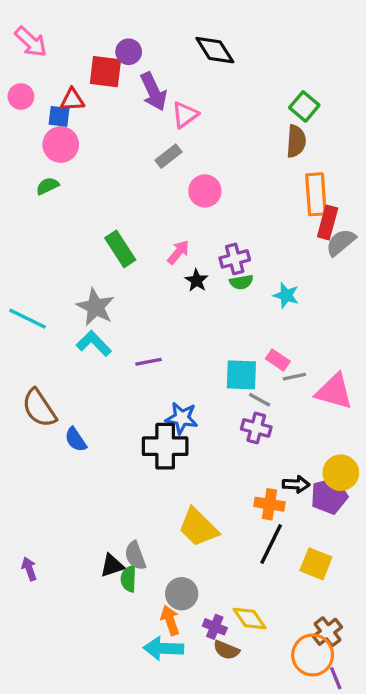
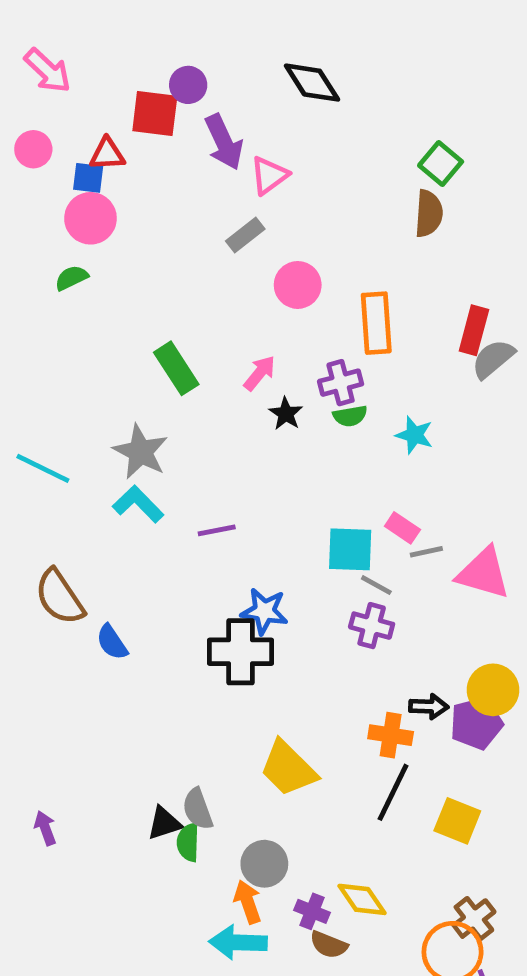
orange rectangle: (316, 194) -> (376, 323), moved

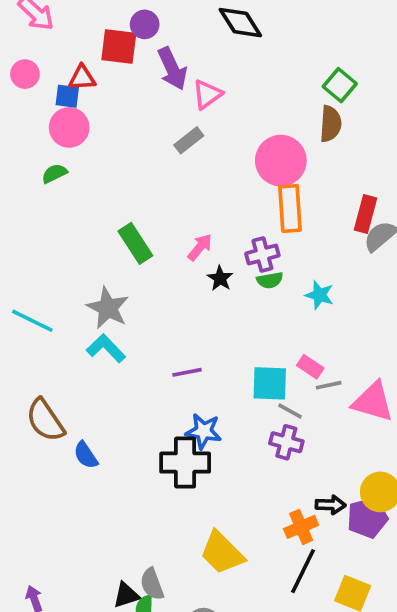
pink circle: (298, 285) -> (281, 161), moved, size x1.4
purple line: (217, 530) -> (187, 372), moved
orange cross: (391, 735) -> (301, 527), turned -32

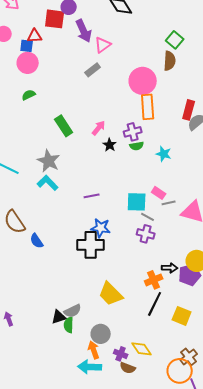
green semicircle: (54, 173) -> (29, 95), moved
gray semicircle: (152, 584) -> (73, 311), turned -96

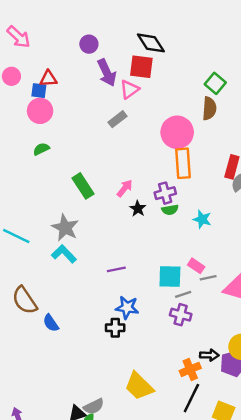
red square: (55, 19) -> (141, 67), moved
gray line: (148, 217) -> (183, 294), turned -48
black cross: (91, 245) -> (115, 328), size x0.6

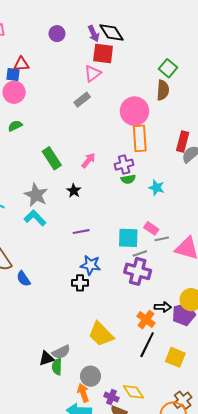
purple arrow: (107, 73) -> (94, 34), moved, size x0.7
black star: (138, 209) -> (74, 191), moved
purple cross: (181, 315) -> (138, 271), size x1.4
orange cross: (190, 369) -> (146, 320), turned -30

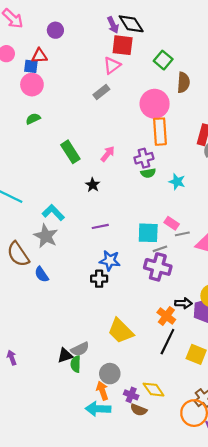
purple circle: (57, 34) -> (55, 30), moved
green square: (168, 68) -> (163, 60), moved
gray star: (36, 195) -> (46, 236), moved

